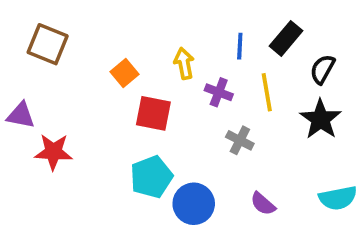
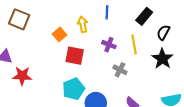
blue line: (240, 46) -> (107, 12), moved
yellow arrow: (184, 63) -> (83, 24), moved

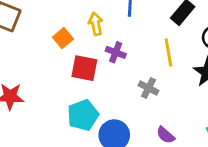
purple cross: (109, 45) -> (116, 52), moved

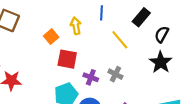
purple cross: (116, 52) -> (91, 77), moved
yellow line: (168, 52) -> (120, 40), moved, turned -30

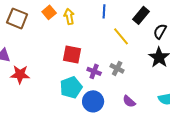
yellow arrow: (76, 26) -> (69, 16), moved
orange square: (51, 37) -> (49, 12), moved

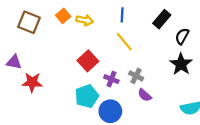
yellow arrow: (69, 16) -> (85, 20), turned 112
yellow line: (121, 36) -> (124, 42), moved
red square: (72, 54) -> (88, 61), turned 36
purple semicircle: (129, 101) -> (145, 95), moved

